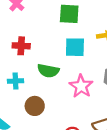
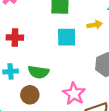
green semicircle: (48, 71) -> (38, 72), moved
pink star: (81, 86) -> (74, 94), moved

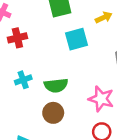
red cross: (15, 37) -> (17, 38), moved
cyan cross: (11, 71) -> (23, 80), moved

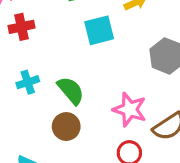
green semicircle: (56, 85) -> (71, 91), turned -125

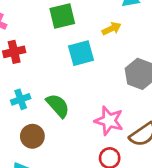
brown circle: (66, 127) -> (32, 136), moved

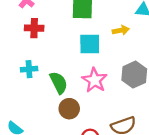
pink star: (109, 121) -> (95, 80), moved
brown circle: (32, 136) -> (69, 109), moved

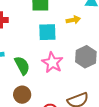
brown circle: (69, 109) -> (22, 95), moved

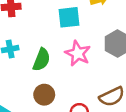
green semicircle: (22, 66) -> (42, 60), turned 54

